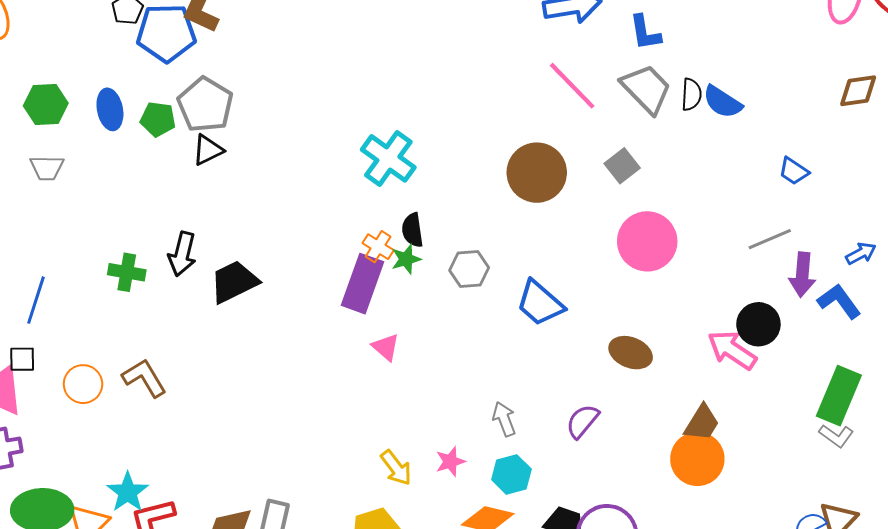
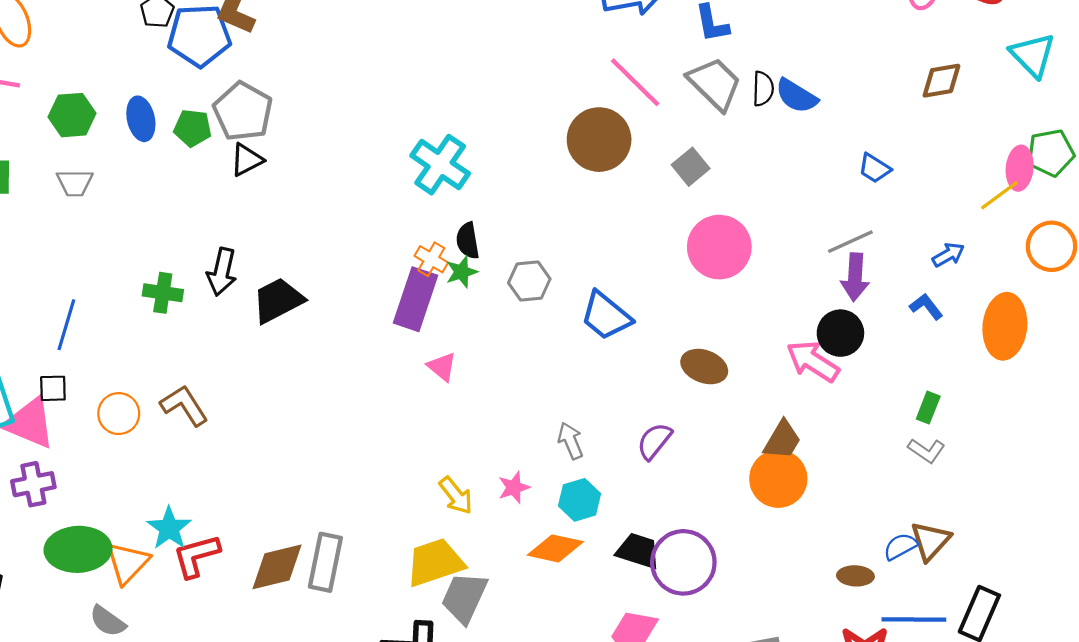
brown circle: (537, 173) -> (599, 140), moved
purple arrow: (802, 275) -> (855, 277), moved
blue L-shape: (839, 301) -> (926, 307), size x0.7
green rectangle: (839, 396) -> (928, 408), size x0.5

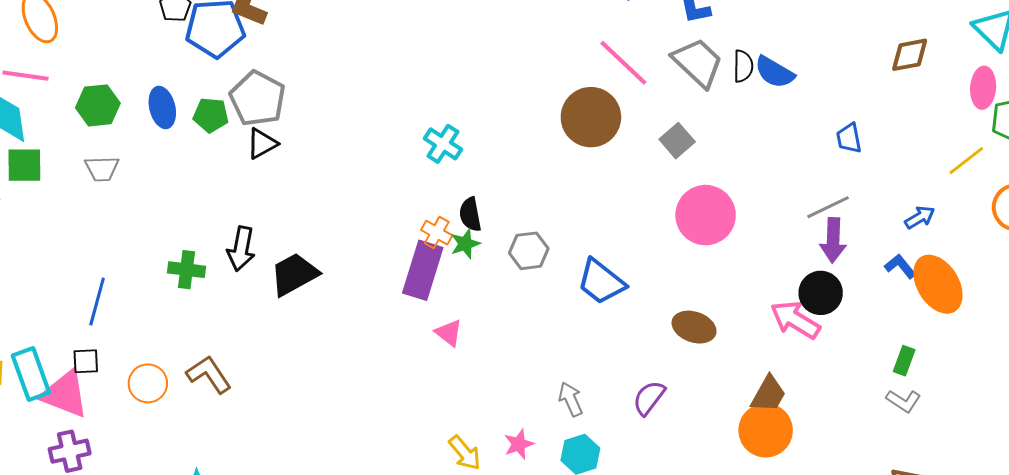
cyan cross: (440, 165) -> (443, 144), size x0.7
blue trapezoid: (874, 168) -> (849, 138), turned 48
pink ellipse: (1020, 168) -> (983, 88), moved
orange ellipse: (1005, 326) -> (938, 284), moved, turned -36

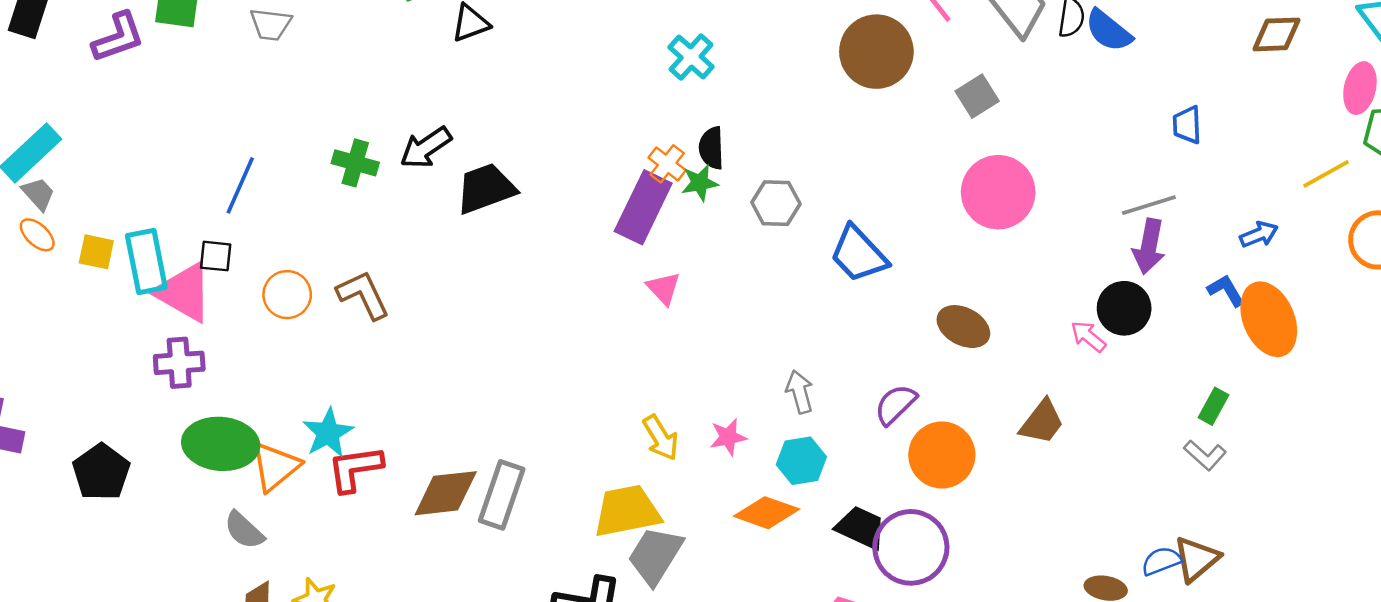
black arrow: (241, 249) -> (426, 148), turned 36
pink arrow: (795, 320) -> (1088, 336), size x0.6
orange circle: (766, 430) -> (942, 455), moved

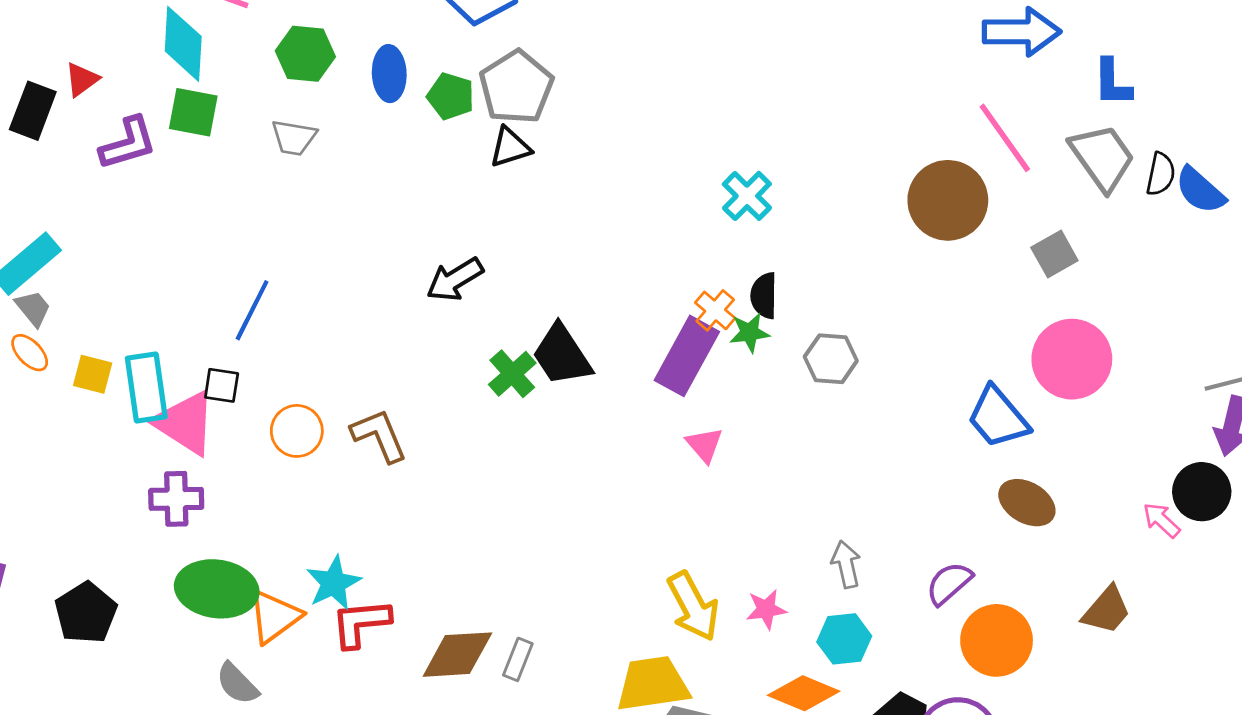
green cross: (355, 163) -> (512, 374), moved, turned 30
black trapezoid: (486, 188) -> (562, 355), moved, turned -106
blue trapezoid: (858, 254) -> (998, 417), moved
yellow arrow: (661, 438) -> (693, 606), size x1.4
gray rectangle: (502, 495) -> (518, 659), size x0.6

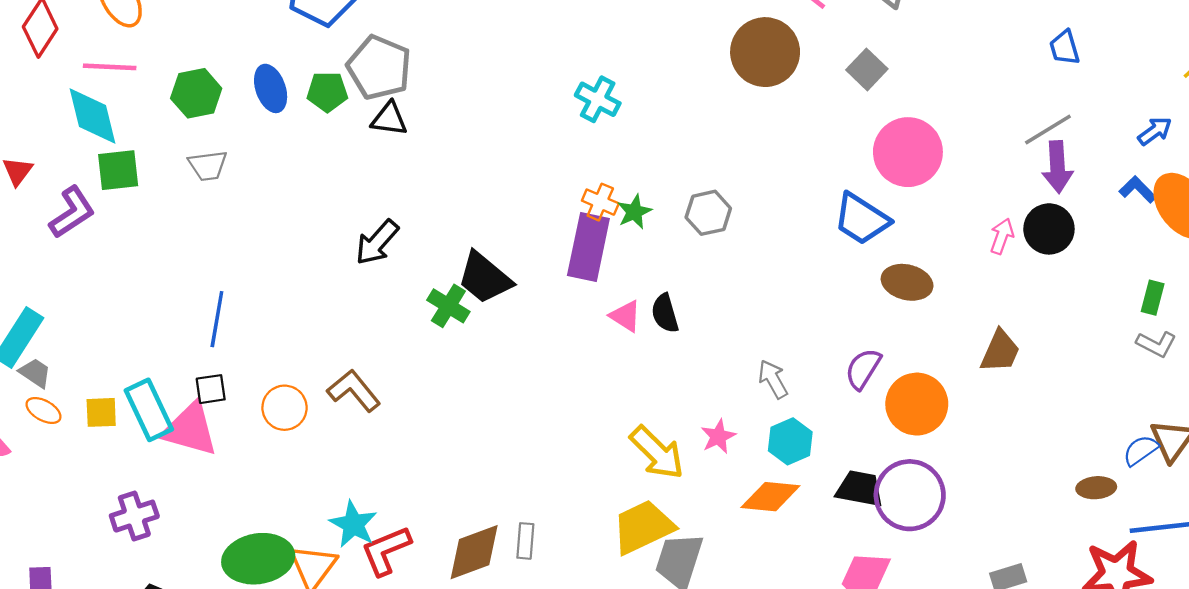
black triangle: (510, 147) -> (389, 119), turned 42
black semicircle: (764, 296) -> (665, 313), moved
purple cross: (176, 499) -> (134, 516), moved
pink arrow: (1161, 520) -> (1002, 236), moved, turned 84

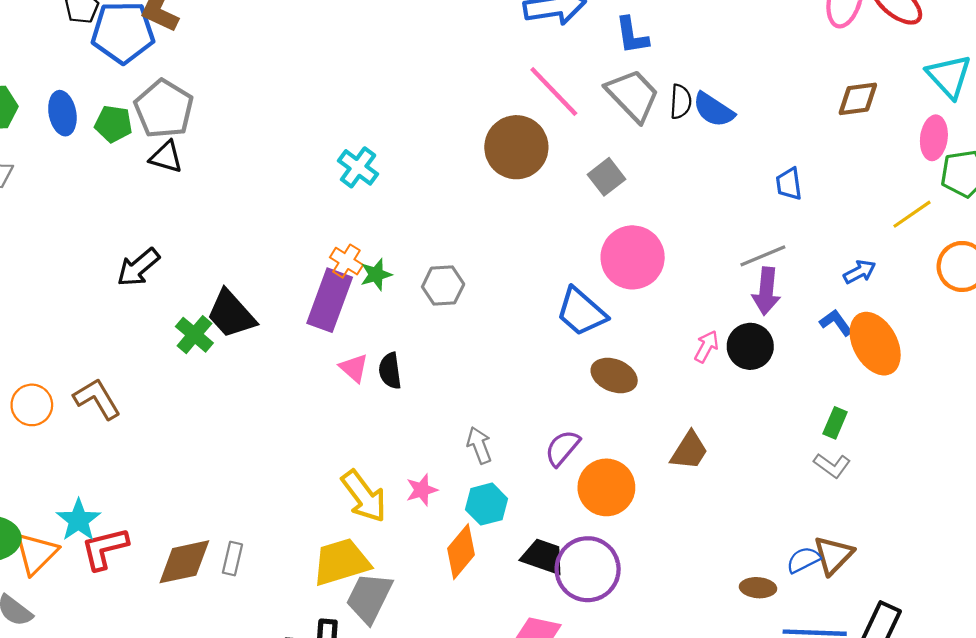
orange diamond: (770, 497) -> (461, 552), turned -64

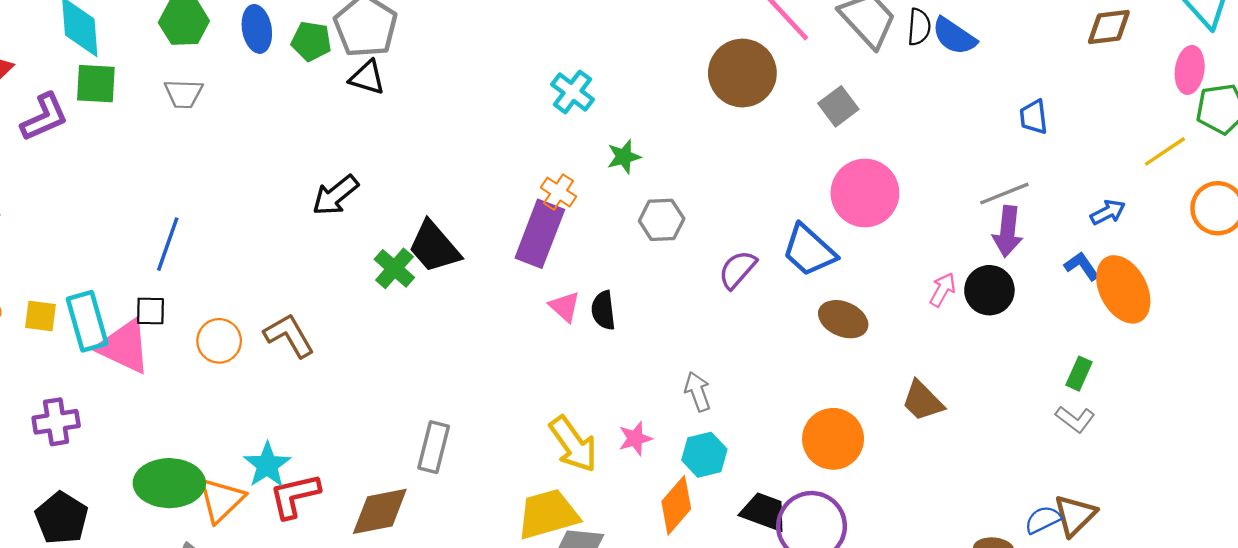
green star: (376, 274) -> (624, 157), moved
purple semicircle: (562, 448) -> (737, 270), moved
brown trapezoid: (689, 451) -> (922, 401), turned 102
gray rectangle: (232, 559) -> (434, 447), moved, size x1.4

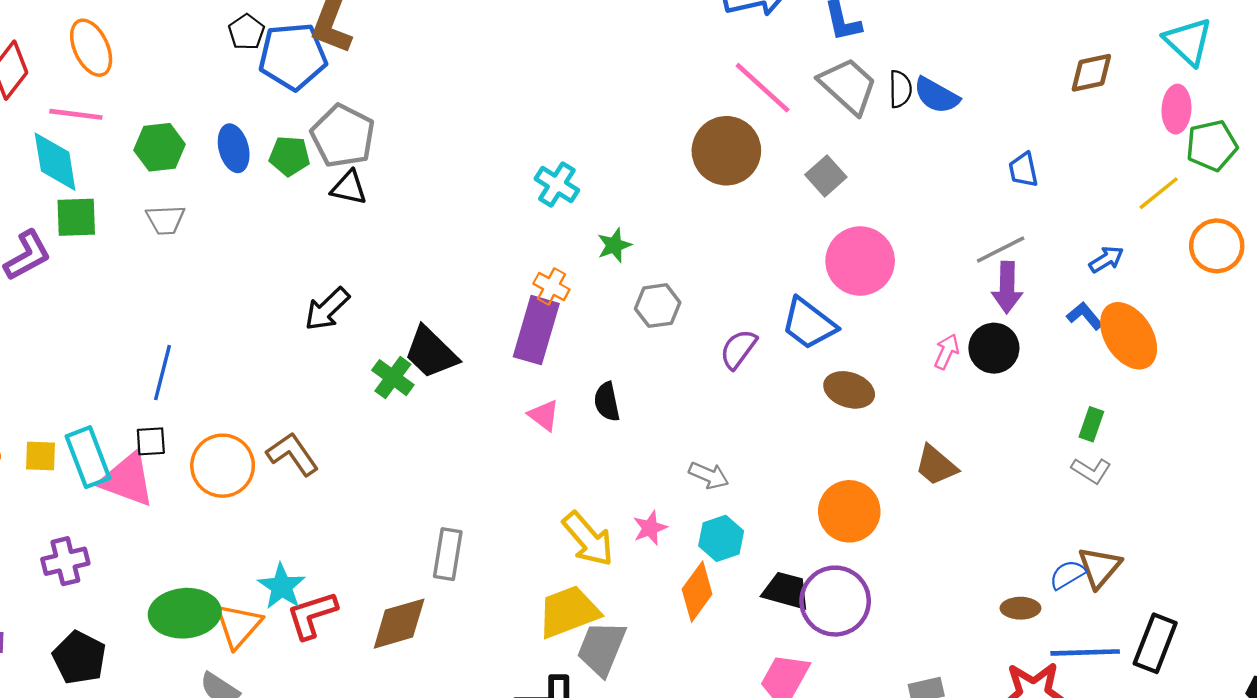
pink triangle: (565, 307) -> (544, 415), moved
orange circle: (219, 341) -> (223, 466), size x1.4
gray arrow: (698, 392) -> (709, 475), turned 138

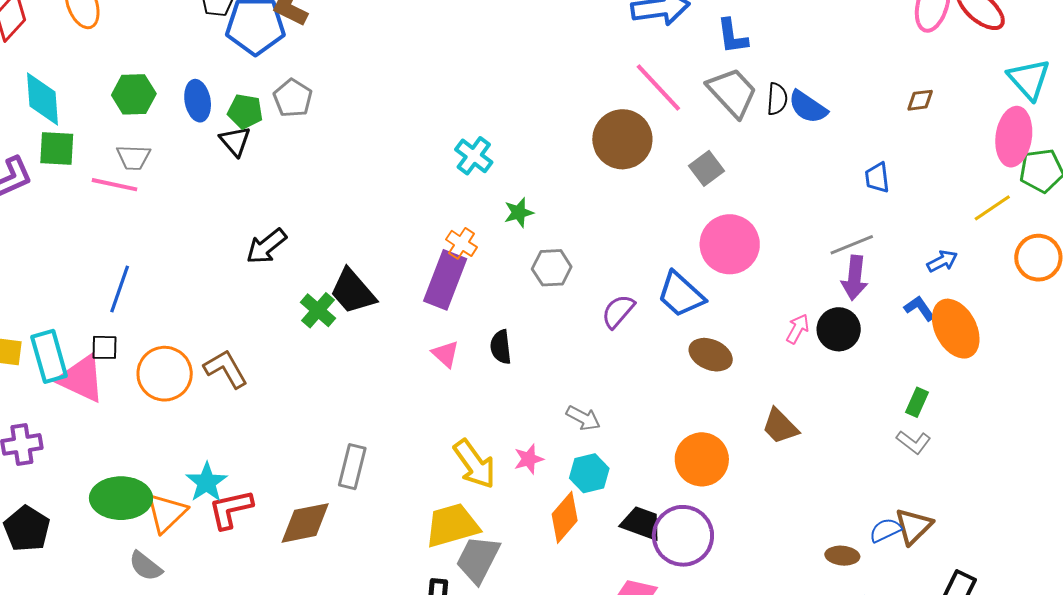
brown diamond: (1091, 73) -> (920, 100), moved, size x0.7
pink ellipse: (1176, 109) -> (1014, 137), size x1.4
pink line: (76, 114) -> (114, 185), moved
gray pentagon: (343, 136) -> (293, 98), size x0.7
black triangle: (349, 188) -> (235, 141), moved, turned 32

